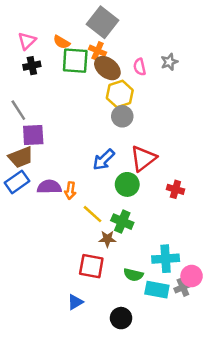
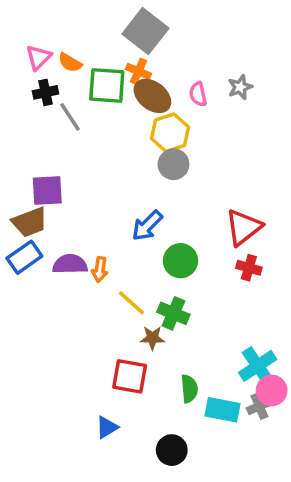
orange semicircle: (62, 42) -> (70, 63), moved
gray line: (18, 110) -> (70, 117), moved
red triangle: (143, 158) -> (244, 227), moved
cyan cross: (166, 259) -> (258, 366), moved, turned -30
green semicircle: (133, 275) -> (189, 389), turned -108

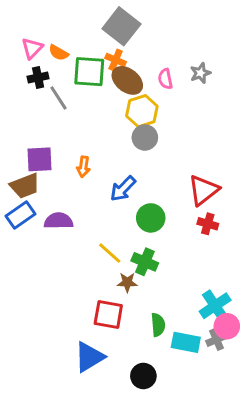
orange arrow: (100, 269) -> (83, 167), moved
blue triangle: (107, 427) -> (89, 357), size x1.6

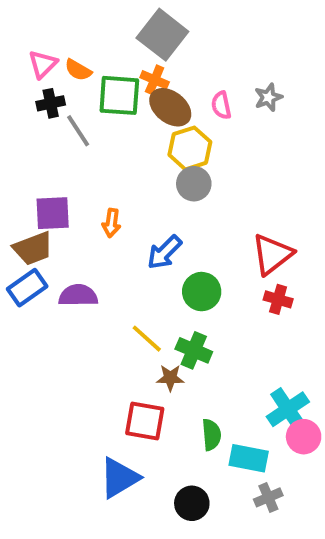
gray cross: (217, 339) -> (268, 497), moved

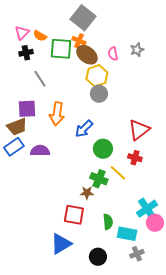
gray line: (78, 131) -> (40, 79), moved
orange arrow: (111, 223) -> (57, 114), size x1.6
red cross: (278, 299) -> (135, 158), moved
yellow line: (147, 339) -> (118, 173), moved

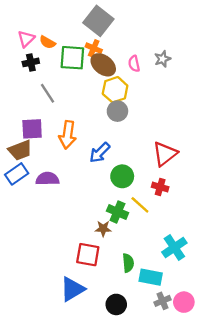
pink circle: (155, 223) -> (184, 302), moved

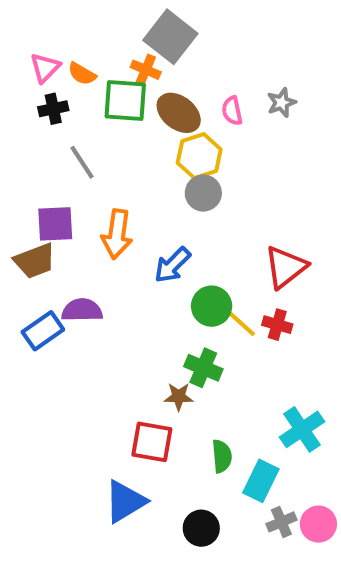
orange cross: (94, 48) -> (146, 70), moved
blue rectangle: (17, 174) -> (43, 331), moved
yellow line: (140, 205) -> (240, 323), moved
cyan rectangle: (151, 277) -> (261, 481), turned -75

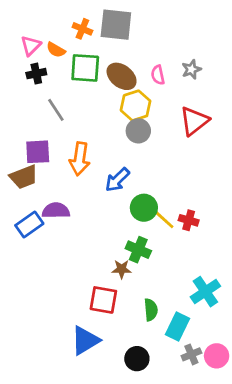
gray square: (170, 37) -> (116, 25), turned -32
orange cross: (146, 70) -> (82, 29), moved
red triangle: (286, 267) -> (194, 121), moved

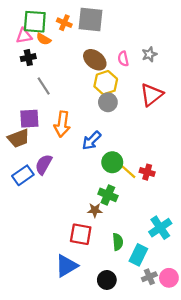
pink triangle: (31, 46) -> (24, 36), turned 35
green square: (85, 68) -> (35, 22), moved
purple semicircle: (56, 211) -> (44, 164), turned -60

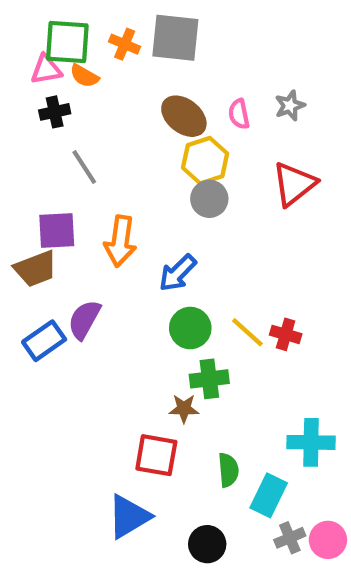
green circle: (112, 162) -> (190, 328), moved
green cross: (108, 195) -> (209, 379), turned -30
cyan cross: (160, 228) -> (311, 442), turned 35

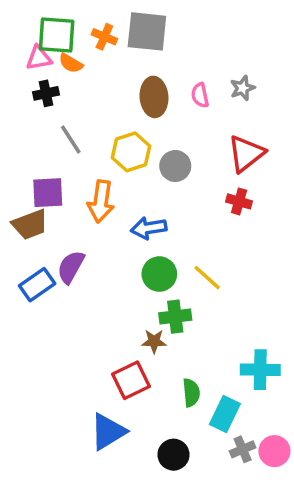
brown ellipse: (184, 116) -> (154, 97), turned 48
yellow hexagon: (205, 161) -> (131, 152), moved
blue arrow: (178, 273) -> (149, 228), turned 36
red cross: (286, 334) -> (239, 201), moved
red square: (156, 455) -> (131, 380), turned -36

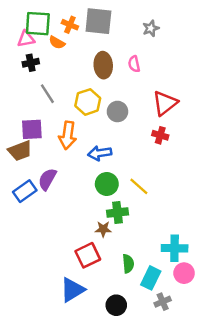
orange semicircle: (71, 63) -> (57, 43), moved
gray star: (243, 88) -> (151, 28), moved
pink circle: (274, 451) -> (184, 273), moved

